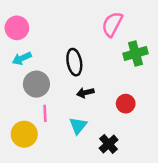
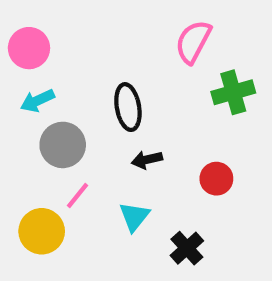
pink line: (45, 113) -> (77, 195), turned 42

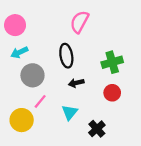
pink semicircle: (193, 42) -> (79, 22), moved
green cross: (233, 92) -> (112, 62), moved

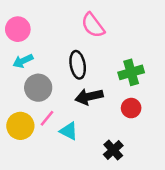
pink semicircle: (79, 22) -> (93, 25), turned -65
black arrow: (76, 83) -> (89, 97), size x1.5
cyan triangle: (70, 112) -> (69, 131), moved, turned -42
yellow circle: (22, 120) -> (20, 126), moved

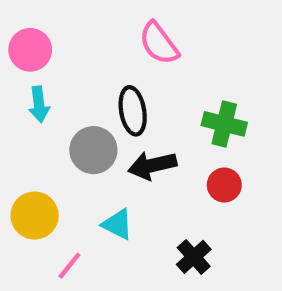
cyan arrow: (23, 61) -> (39, 104), turned -72
green cross: (131, 72) -> (224, 124), turned 30
gray circle: (38, 88) -> (93, 150), moved
pink line: (47, 118) -> (69, 266), moved

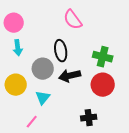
red circle: (224, 185) -> (103, 85), size x1.5
yellow circle: (35, 216) -> (16, 85), moved
cyan triangle: (117, 224) -> (43, 98), moved, turned 42
black cross: (194, 257) -> (89, 118), turned 35

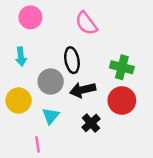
pink circle: (14, 23) -> (30, 17), moved
black cross: (89, 118) -> (91, 123), moved, turned -35
pink line: (32, 122) -> (38, 144), turned -48

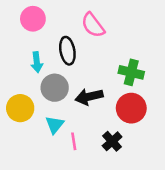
cyan arrow: (21, 57) -> (37, 62), moved
black ellipse: (72, 60) -> (67, 51), moved
black cross: (91, 123) -> (112, 141), moved
pink line: (38, 144) -> (74, 141), moved

